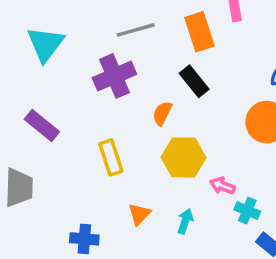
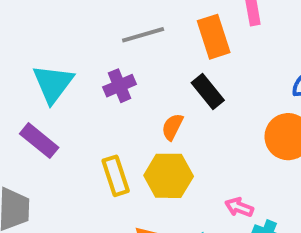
cyan triangle: (45, 44) -> (53, 84), moved
purple cross: (114, 76) -> (120, 86), size x0.7
yellow hexagon: (184, 157) -> (169, 176), moved

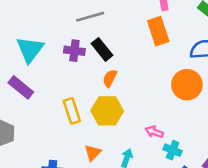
orange rectangle: (214, 37) -> (158, 31), moved
purple cross: (120, 86) -> (74, 51), turned 30
black rectangle: (208, 92) -> (102, 49), moved

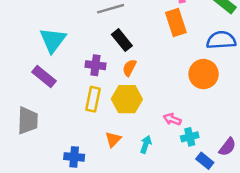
purple cross: (74, 51) -> (95, 65), moved
yellow rectangle: (72, 111) -> (93, 99), turned 30
cyan cross: (173, 150) -> (190, 137), turned -36

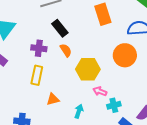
orange semicircle: (129, 68) -> (66, 50), turned 120
yellow hexagon: (127, 99) -> (88, 69), moved
orange triangle: (113, 139) -> (53, 99), moved, turned 32

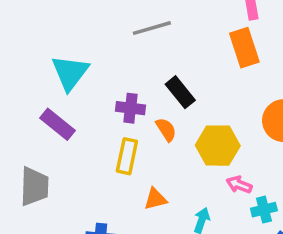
black rectangle: (60, 28) -> (180, 92), moved
orange semicircle: (66, 50) -> (166, 130), moved

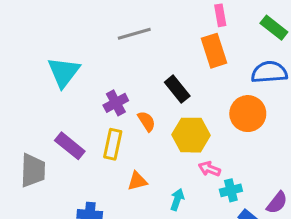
black rectangle: (180, 92) -> (177, 89), moved
purple cross: (130, 108) -> (116, 103), turned -35
purple rectangle: (58, 124) -> (70, 146), moved

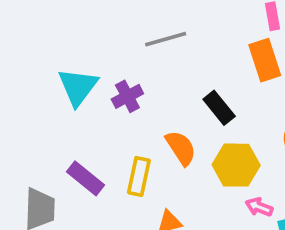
purple cross: (116, 103) -> (127, 96), moved
orange semicircle: (147, 121) -> (181, 148), size x1.4

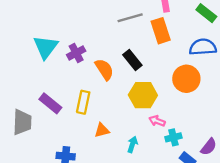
gray line: (166, 39) -> (130, 18), moved
orange semicircle: (181, 148) -> (104, 69), moved

